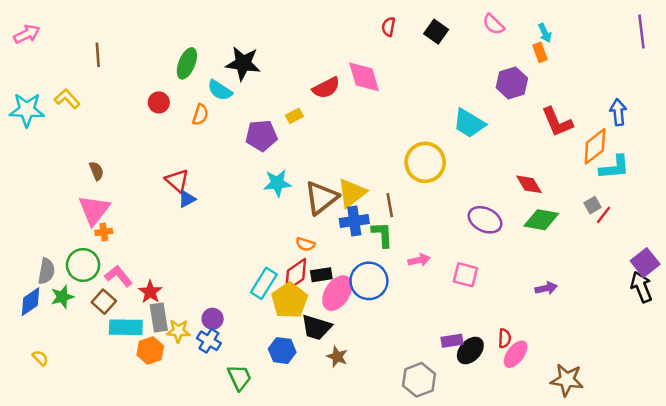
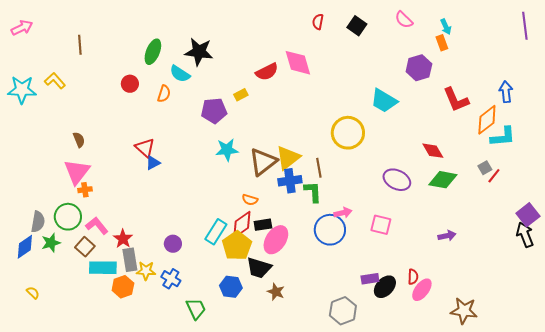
blue circle: (369, 281) -> (330, 230), moved
purple circle: (213, 319) -> (173, 244), moved

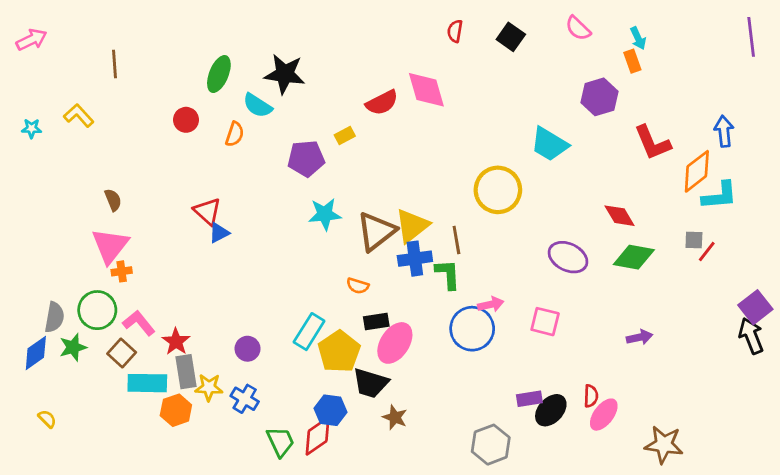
cyan star: (22, 90) -> (31, 128), size x0.5
gray square: (485, 168) -> (694, 240), turned 32
red diamond: (242, 225) -> (318, 436), moved

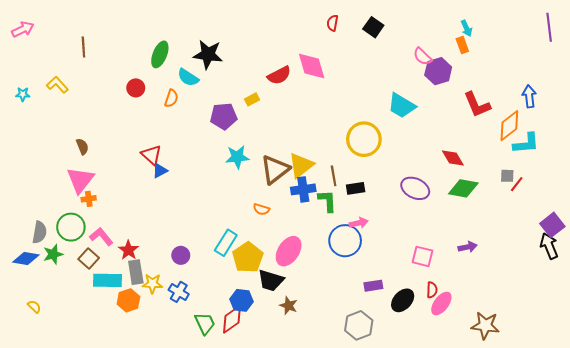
pink semicircle: (578, 28) -> (423, 57), moved
black rectangle: (376, 322) -> (356, 188), moved
pink square: (545, 322) -> (423, 256), moved
blue diamond: (36, 353) -> (26, 258), turned 45
purple rectangle: (529, 399) -> (373, 286), moved

